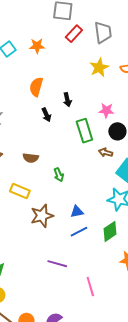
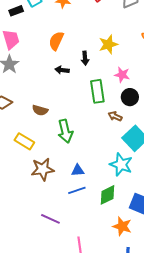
yellow star: (99, 67) -> (108, 44), moved
black arrow: (46, 115) -> (62, 70), turned 112
green arrow: (59, 175) -> (65, 131), size x1.6

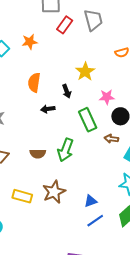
green arrow: (65, 131) -> (65, 150), moved, turned 50
yellow rectangle: (24, 141) -> (22, 196), moved
brown star: (43, 169) -> (54, 192), moved

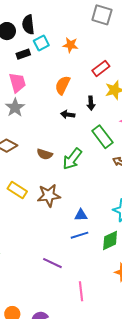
red rectangle: (65, 25) -> (101, 68), moved
green rectangle: (88, 120) -> (102, 137), turned -30

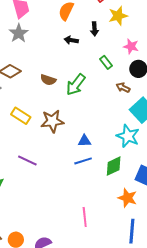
green rectangle: (102, 137) -> (106, 62), size x0.6
purple line: (52, 263) -> (27, 160), moved

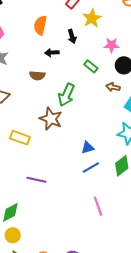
brown semicircle: (48, 80) -> (37, 76), moved
brown star: (52, 121) -> (51, 119), moved, turned -30
pink line: (85, 217) -> (98, 206), moved

